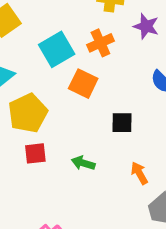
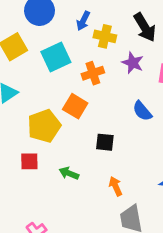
cyan square: (57, 49) -> (56, 57), moved
yellow pentagon: (28, 113) -> (44, 126), moved

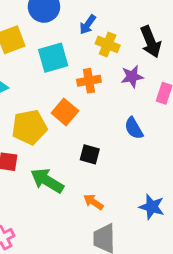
purple star: (133, 63) -> (132, 77), turned 30
green arrow: (69, 173) -> (47, 181), size x1.6
orange arrow: (116, 186) -> (93, 202), turned -42

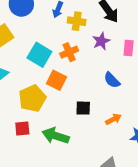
cyan square: (53, 58) -> (39, 55), moved, turned -30
orange arrow: (93, 202) -> (113, 119), moved, turned 133

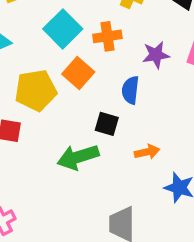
purple star: (101, 41) -> (156, 55), moved
blue semicircle: (112, 80) -> (130, 90), moved, turned 36
green arrow: (56, 136) -> (78, 157), moved, turned -50

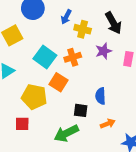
purple star: (156, 55) -> (104, 51), moved
yellow pentagon: (36, 90) -> (34, 97), turned 30
blue semicircle: (130, 90) -> (100, 96), moved

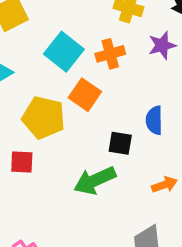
orange arrow: (108, 124) -> (164, 185), moved

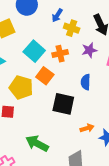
blue semicircle: (154, 120) -> (86, 82), moved
black square: (120, 143) -> (63, 104), size x1.6
green arrow: (95, 180) -> (37, 143), moved, turned 50

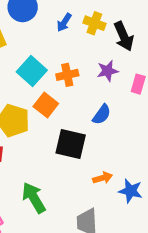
yellow cross: (72, 28) -> (94, 23), moved
blue semicircle: (86, 82) -> (102, 115), turned -147
green arrow: (37, 143) -> (34, 198), turned 30

